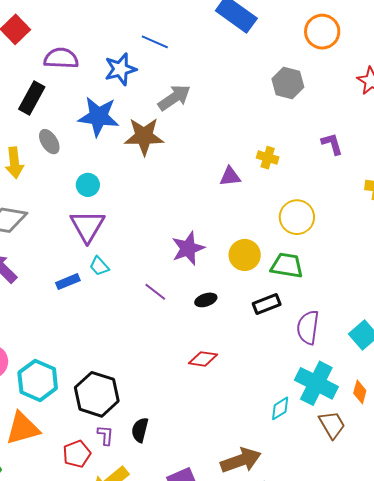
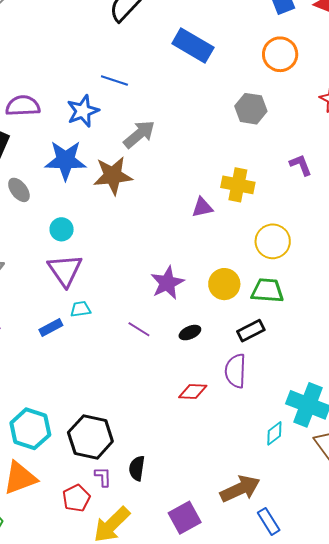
yellow cross: (268, 158) -> (238, 185), size x1.5
cyan trapezoid: (99, 266) -> (81, 309), turned 130
purple semicircle: (308, 327) -> (235, 371), moved

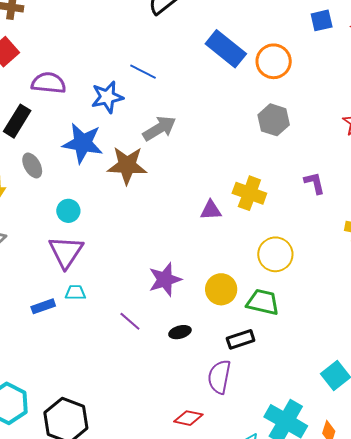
orange circle: (280, 54) -> (274, 61), moved
red diamond: (193, 392) -> (188, 418), moved

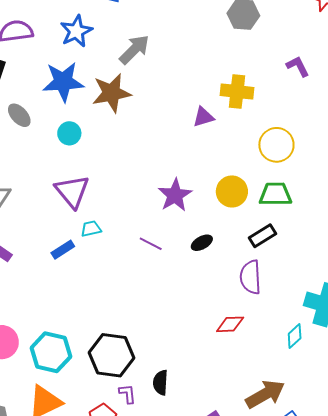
cyan circle: (68, 211) -> (69, 133), moved

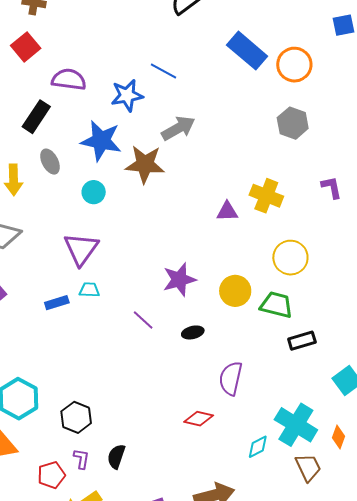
black rectangle: (262, 236) -> (302, 341), moved
black hexagon: (112, 355) -> (76, 417), size x0.7

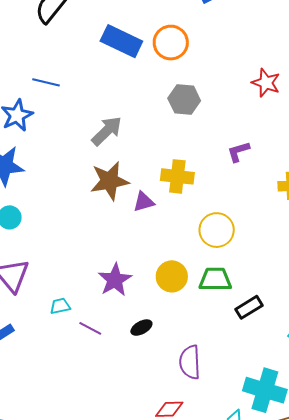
gray arrow: (178, 128) -> (107, 131), moved
brown star: (145, 164) -> (110, 181), moved
purple L-shape: (332, 187) -> (238, 152), turned -80
cyan trapezoid: (89, 290) -> (60, 306), moved

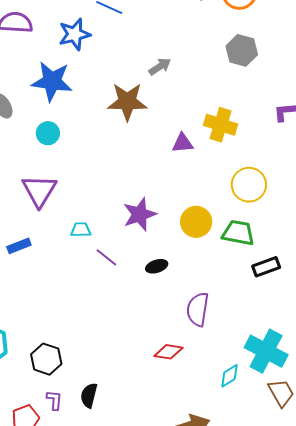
gray arrow: (107, 131) -> (160, 67), size x0.7
brown star: (110, 181) -> (127, 102), moved

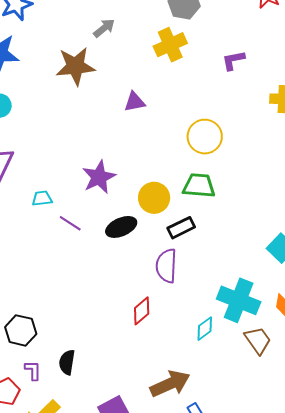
yellow cross: (221, 125) -> (170, 45), moved, turned -36
yellow circle: (196, 222) -> (154, 198), moved
black ellipse: (157, 266) -> (121, 227), size x1.4
black rectangle: (266, 267) -> (181, 228), moved
red diamond: (169, 352) -> (142, 311), turned -44

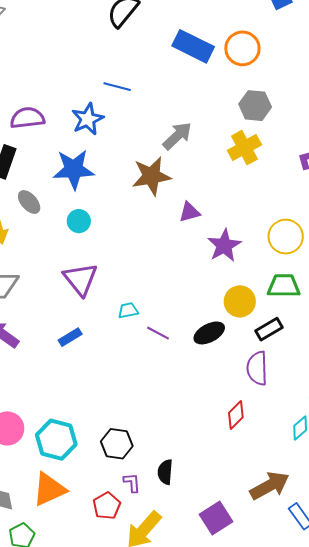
gray arrow: (104, 28) -> (177, 136), size x1.4
purple triangle: (135, 102) -> (189, 212), moved
purple star: (99, 177) -> (224, 245), moved

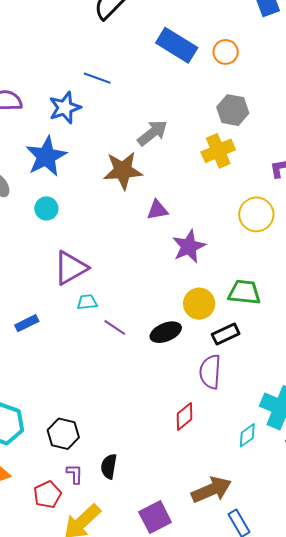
orange circle: (242, 48) -> (226, 52), size x0.7
blue star: (74, 169) -> (46, 156), turned -30
yellow circle: (286, 237) -> (256, 214), moved
purple triangle: (80, 279) -> (71, 268), moved, turned 33

